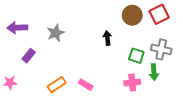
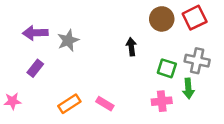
purple arrow: (17, 28) -> (35, 33), moved

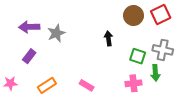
orange rectangle: (69, 104) -> (47, 85), moved

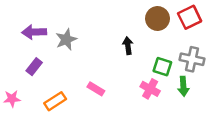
pink cross: (134, 83) -> (150, 89), moved, turned 35
pink rectangle: (87, 85) -> (96, 89), moved

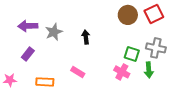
black arrow: (128, 46) -> (86, 37), moved
orange rectangle: (55, 101) -> (45, 82), turned 36

